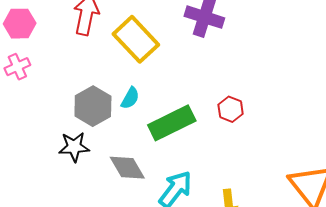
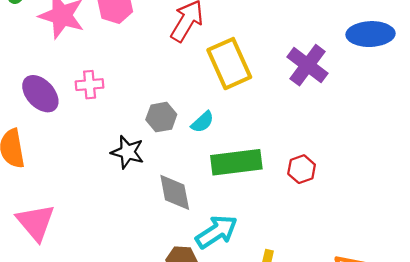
pink cross: (17, 67) -> (90, 85), moved
gray hexagon: (93, 106) -> (161, 117), size x0.7

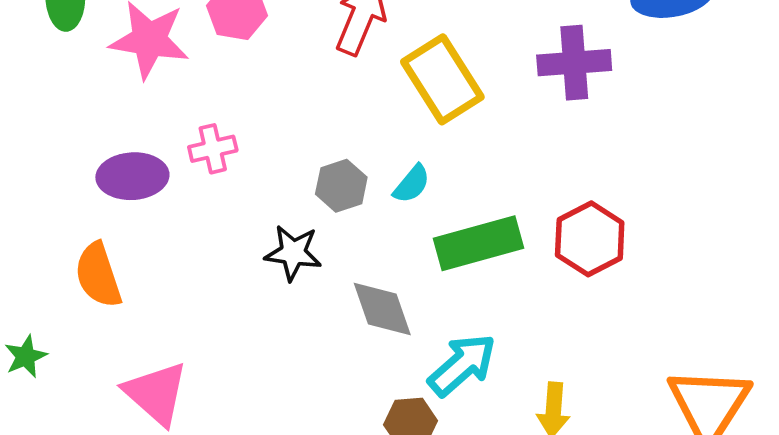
purple cross: (308, 65) -> (574, 63), turned -33
purple ellipse: (40, 94) -> (132, 176), turned -42
red hexagon: (302, 169) -> (590, 239), size x1.5

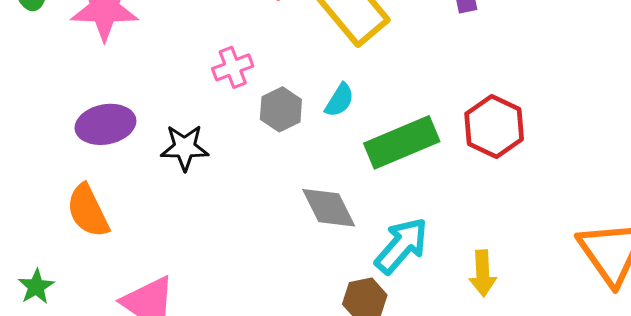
pink cross: (213, 149) -> (233, 67), moved
black star: (293, 253) -> (185, 148), moved

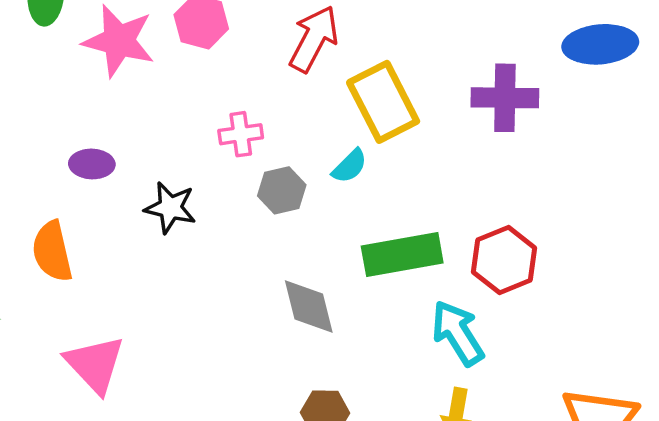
cyan semicircle: (339, 100) -> (350, 166), moved
purple ellipse: (105, 124) -> (92, 164), size x0.7
cyan arrow: (401, 246) -> (458, 333), moved, turned -86

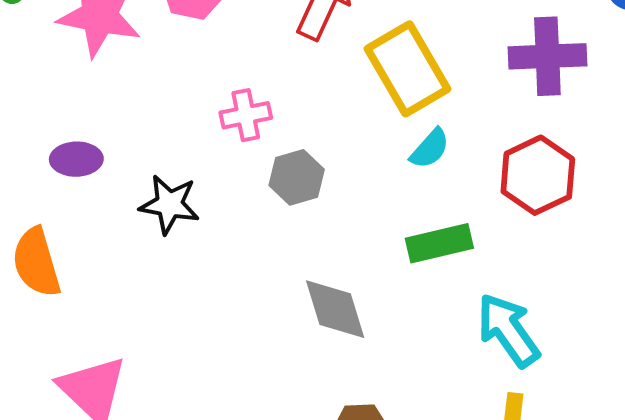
cyan semicircle: (350, 166) -> (430, 149), moved
green rectangle: (402, 255) -> (439, 243), size x0.7
red hexagon: (504, 260) -> (538, 175), moved

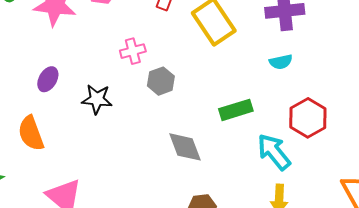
cyan semicircle: (430, 149) -> (281, 62), moved, turned 40
purple ellipse: (76, 159) -> (48, 79), turned -55
red hexagon: (538, 175) -> (308, 118), moved

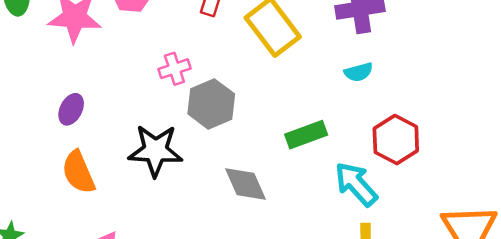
gray hexagon: (161, 81) -> (211, 104), size x1.4
black star: (97, 99) -> (155, 151), moved, size x1.4
orange semicircle: (31, 133) -> (78, 172), moved

